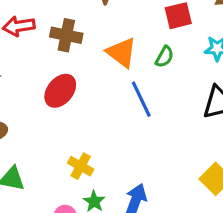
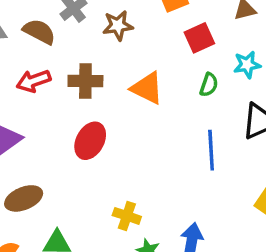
green semicircle: (165, 57) -> (209, 85), moved
blue line: (141, 99) -> (211, 150), moved, turned 33

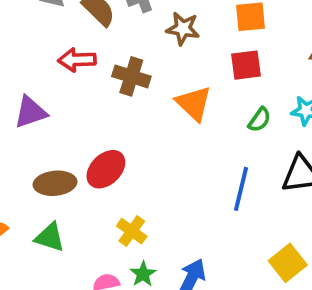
red square: (199, 38) -> (246, 65), moved
red ellipse: (90, 141) -> (106, 169), moved
brown ellipse: (24, 198) -> (55, 183), moved

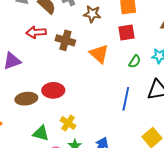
red ellipse: (106, 169) -> (53, 90), turned 45
green triangle: (50, 237) -> (41, 133), moved

